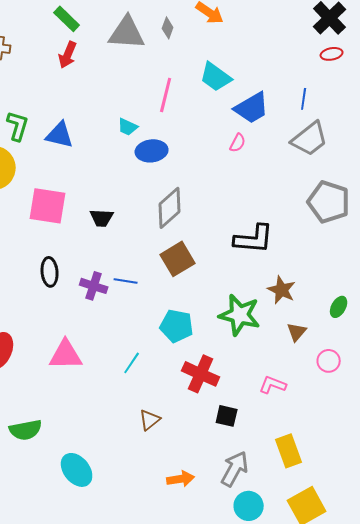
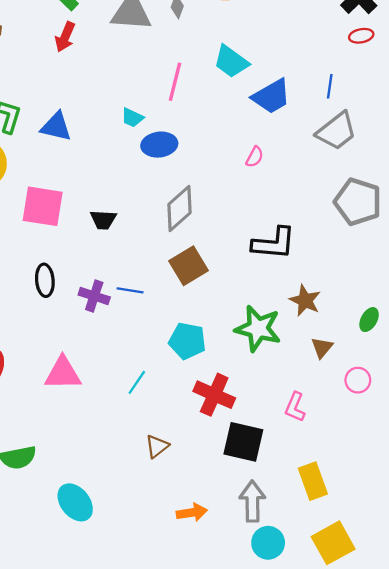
pink semicircle: (238, 143) -> (255, 157), moved
pink L-shape: (273, 385) -> (295, 407), turned -88
black square: (227, 416) -> (243, 442), size x1.6
gray arrow: (235, 469) -> (252, 501), turned -30

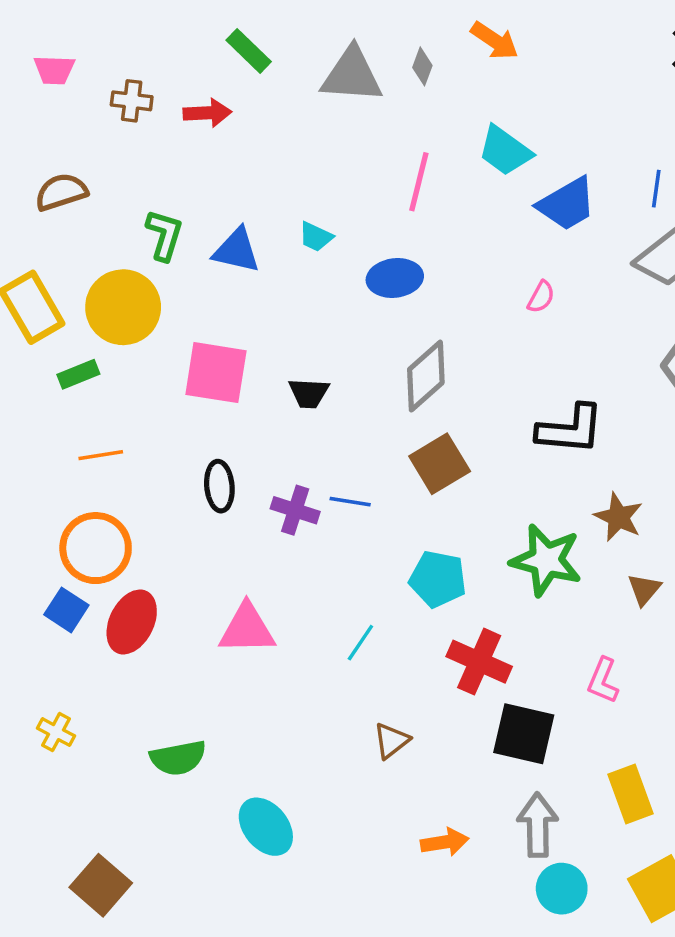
red arrow: (65, 37) -> (207, 113), moved, turned -116
cyan trapezoid: (132, 118) -> (316, 237), moved

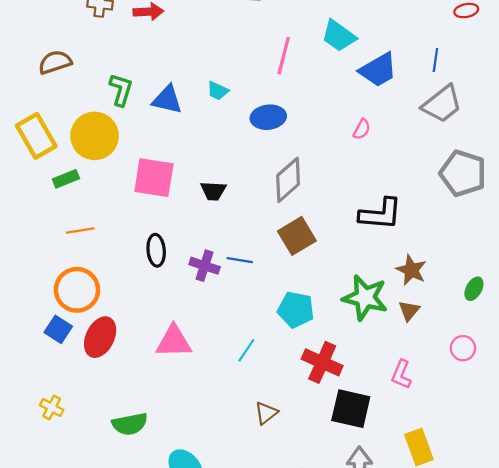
brown triangle: (644, 589) -> (409, 311), moved

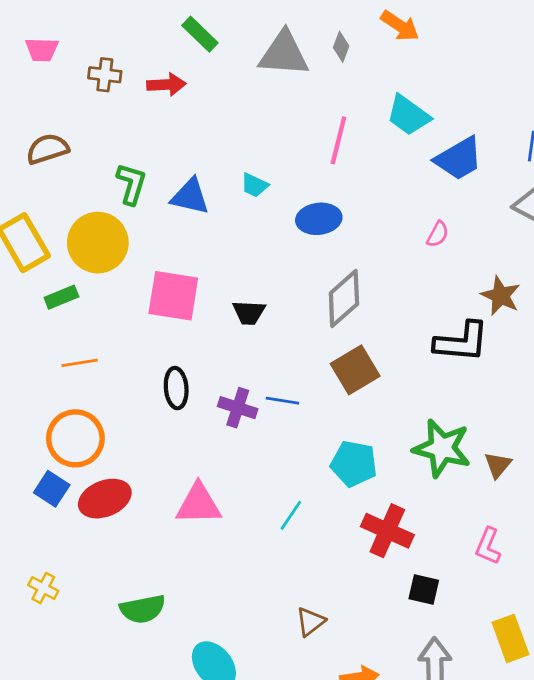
brown star: (411, 270) -> (501, 296), moved
red ellipse: (100, 337) -> (105, 499), turned 42
black square: (351, 409) -> (424, 589), size x0.6
brown triangle: (266, 413) -> (310, 622), moved

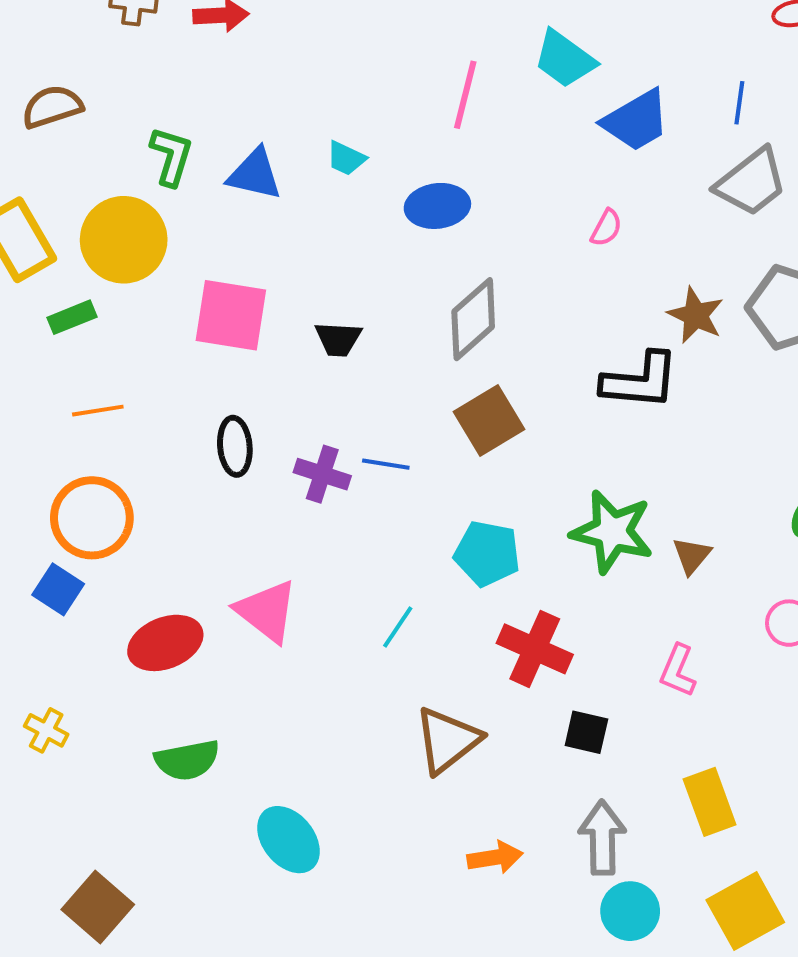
red ellipse: (105, 499) -> (165, 643), moved
pink triangle: (199, 504) -> (267, 611), turned 39
brown triangle: (310, 622) -> (447, 740), moved, size x1.6

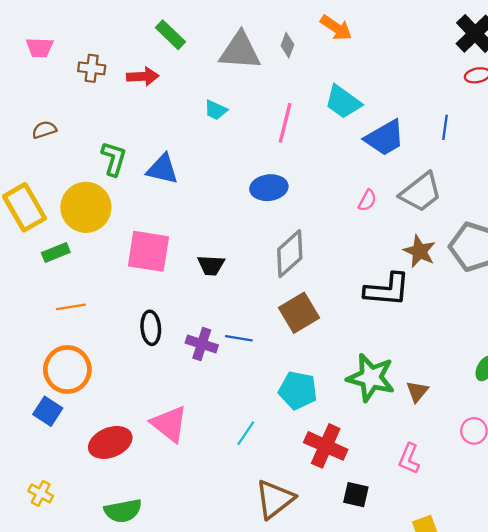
brown semicircle: (52, 107) -> (44, 130), size x0.7
cyan trapezoid: (346, 158) -> (216, 110), moved
gray trapezoid: (751, 182) -> (421, 192), moved

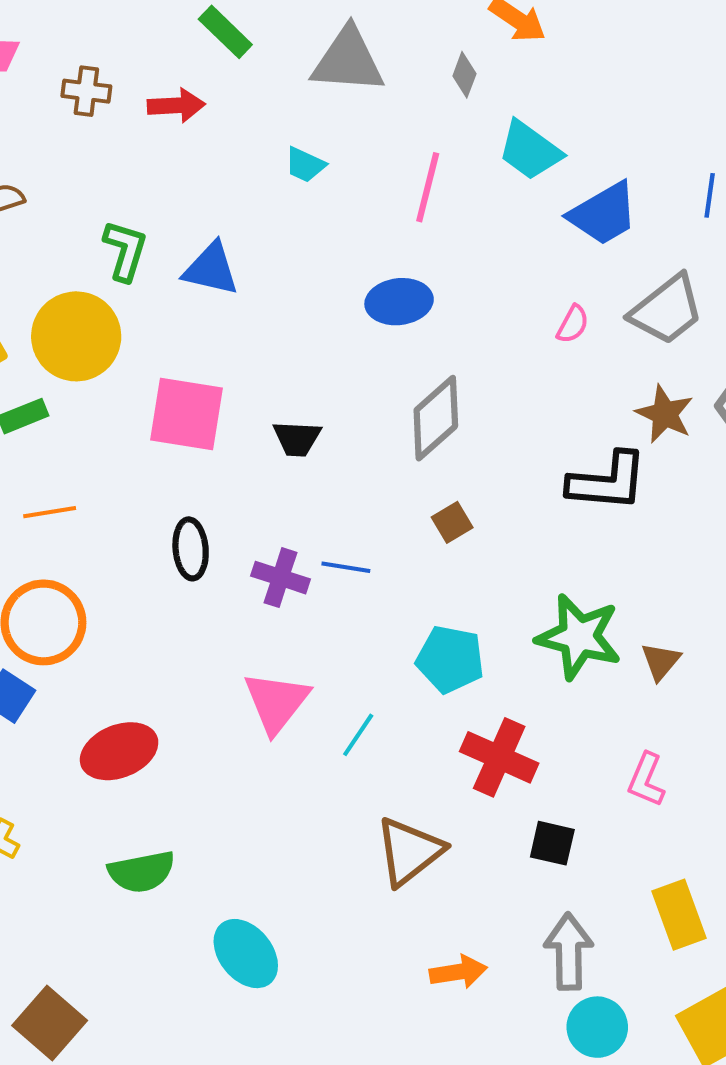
gray diamond: (287, 45) -> (464, 75), moved
brown square: (299, 313) -> (452, 522), size x0.6
pink triangle: (169, 424) -> (276, 702), moved, turned 30

